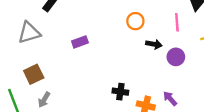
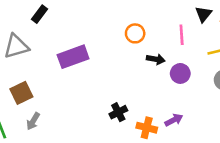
purple rectangle: (80, 42) -> (73, 57), size x1.6
black cross: (120, 92) -> (118, 112), turned -35
purple arrow: (170, 99) -> (174, 120), turned 105

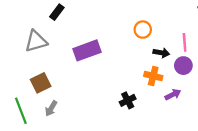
pink line: (182, 35) -> (185, 42), moved
purple arrow: (174, 120) -> (173, 95), moved
orange cross: (147, 128) -> (153, 76), moved

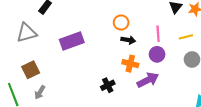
black arrow: (161, 53) -> (128, 40), moved
purple arrow: (173, 95) -> (148, 80), size x1.5

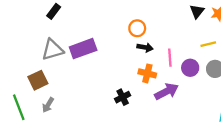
gray triangle: (27, 33) -> (53, 50), moved
pink line: (158, 34) -> (170, 58), moved
purple circle: (157, 54) -> (190, 68), moved

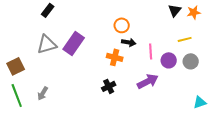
purple rectangle: (83, 49) -> (74, 43), turned -35
orange cross: (147, 73) -> (115, 57), moved
brown square: (38, 80) -> (16, 66), moved

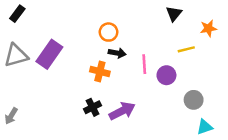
orange star: (194, 12) -> (208, 28), moved
gray circle: (191, 61) -> (194, 100), moved
purple arrow: (148, 81) -> (122, 111), moved

